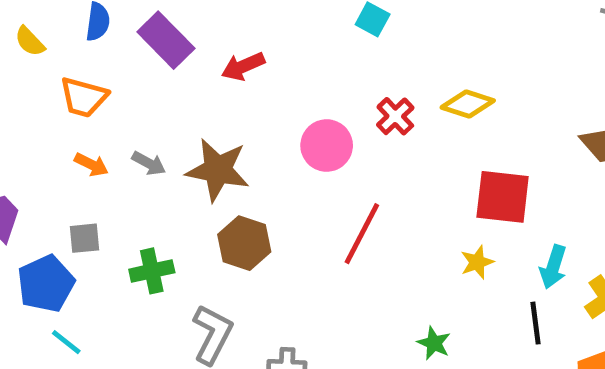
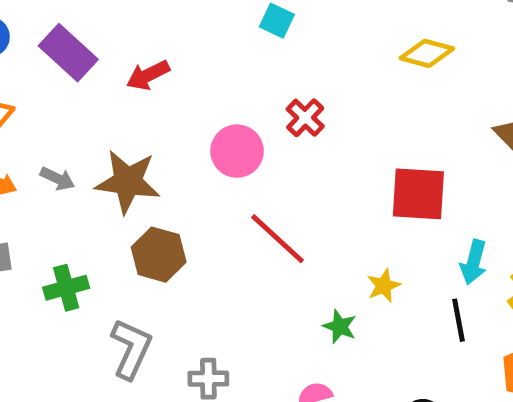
yellow diamond: (468, 104) -> (427, 53), moved
red line: (362, 234) -> (277, 239), turned -72
yellow star: (477, 262) -> (384, 286), moved
green star: (434, 343) -> (340, 326), moved

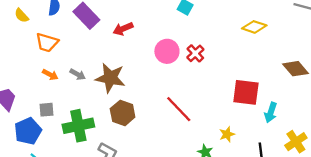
pink circle: (237, 151) -> (167, 51), moved
cyan arrow: (474, 262) -> (271, 112), moved
green cross: (66, 288) -> (78, 126), size x1.5

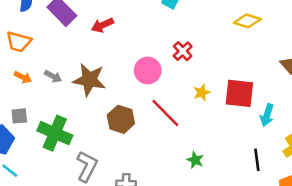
pink circle: (167, 51) -> (148, 70), moved
brown hexagon: (123, 113) -> (121, 119), moved
green cross: (78, 126) -> (55, 133), turned 36
yellow star: (227, 134) -> (202, 92), moved

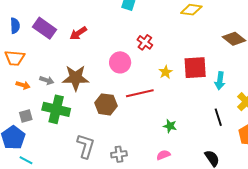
red line: (165, 113) -> (140, 93), turned -48
green cross: (55, 133) -> (56, 109), moved

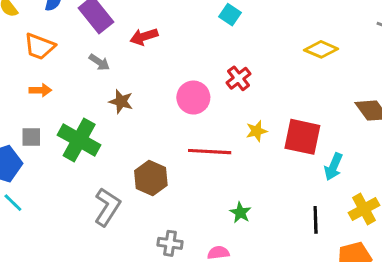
brown star: (76, 78) -> (121, 102), size x0.6
gray arrow: (47, 80) -> (99, 62), moved
orange arrow: (23, 85) -> (40, 90), turned -32
brown hexagon: (106, 104) -> (151, 178), moved
gray cross: (119, 154) -> (170, 243), moved

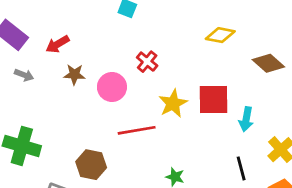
yellow diamond: (321, 49) -> (220, 35), moved
brown star: (121, 102) -> (74, 74), moved
yellow star: (257, 131) -> (173, 103), size x1.5

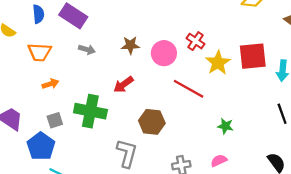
red arrow: (57, 44) -> (123, 85), moved
red cross: (147, 62) -> (196, 41), moved
red line: (137, 130) -> (189, 89), turned 44

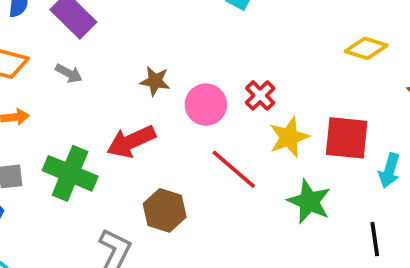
gray arrow: (87, 50) -> (69, 73), moved
red arrow: (123, 85) -> (131, 142), size x1.4
green star: (225, 126) -> (309, 202), moved, size x1.6

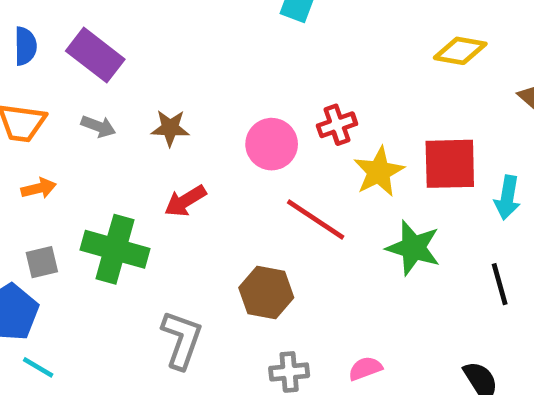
brown star: (155, 81) -> (170, 128), moved
red cross: (260, 95) -> (337, 125), turned 32
red arrow: (131, 142) -> (185, 201), size x0.7
brown hexagon: (165, 210) -> (266, 293), moved

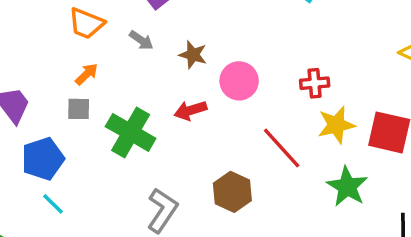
pink circle: (272, 144) -> (239, 81), moved
orange arrow: (39, 188) -> (87, 74), turned -45
gray square: (42, 262) -> (79, 109), moved

